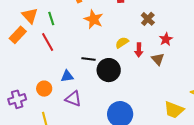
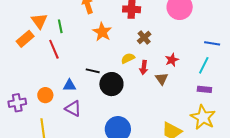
brown cross: (148, 19) -> (144, 37), moved

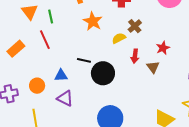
orange rectangle: (25, 39) -> (16, 49), moved
yellow semicircle: (128, 58) -> (119, 38), moved

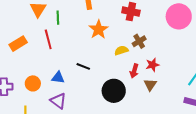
red star: (163, 48) -> (152, 65), moved
black circle: (103, 73) -> (114, 91), moved

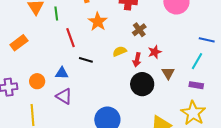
red line: (48, 39) -> (70, 38), moved
yellow semicircle: (121, 50) -> (120, 51), moved
brown triangle: (150, 85) -> (168, 73), moved
black circle: (114, 91) -> (142, 84), moved

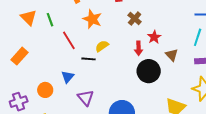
yellow semicircle: (120, 51) -> (102, 46), moved
blue triangle: (62, 73) -> (68, 77), turned -40
purple triangle: (64, 96) -> (86, 98), moved, turned 30

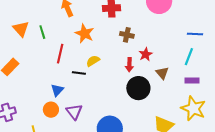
brown cross: (135, 19) -> (127, 35), turned -32
red line: (69, 40) -> (60, 54), turned 42
orange circle: (45, 90) -> (51, 110), moved

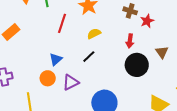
red star: (146, 54) -> (147, 21), moved
black line: (79, 73) -> (89, 57), moved, turned -56
purple triangle: (74, 112) -> (71, 82), turned 36

